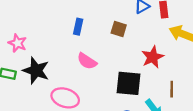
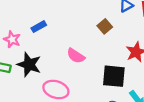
blue rectangle: (78, 27) -> (39, 27), moved, turned 48
brown square: (119, 29) -> (105, 26), turned 32

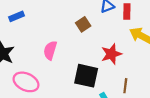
pink semicircle: (76, 56) -> (50, 50), turned 66

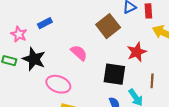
brown square: (83, 24) -> (108, 26), size x1.6
pink semicircle: (50, 50) -> (79, 53), turned 120

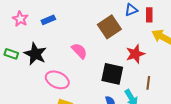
pink star: (19, 34) -> (20, 19), moved

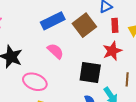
red rectangle: (149, 15) -> (115, 25), moved
blue rectangle: (48, 20) -> (53, 21), moved, size x1.6

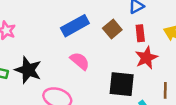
brown square: (84, 25) -> (112, 29), size x0.7
red rectangle: (115, 25) -> (140, 33), moved

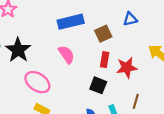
red rectangle: (140, 33) -> (105, 60), moved
black square: (122, 84) -> (98, 85), size x0.7

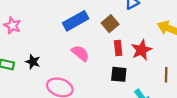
black star: (18, 50) -> (33, 62), size x0.6
brown line: (136, 101) -> (166, 75), moved

